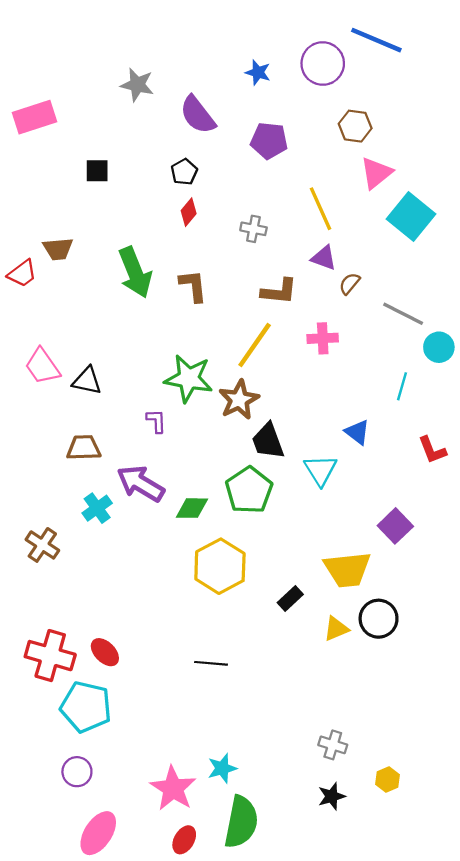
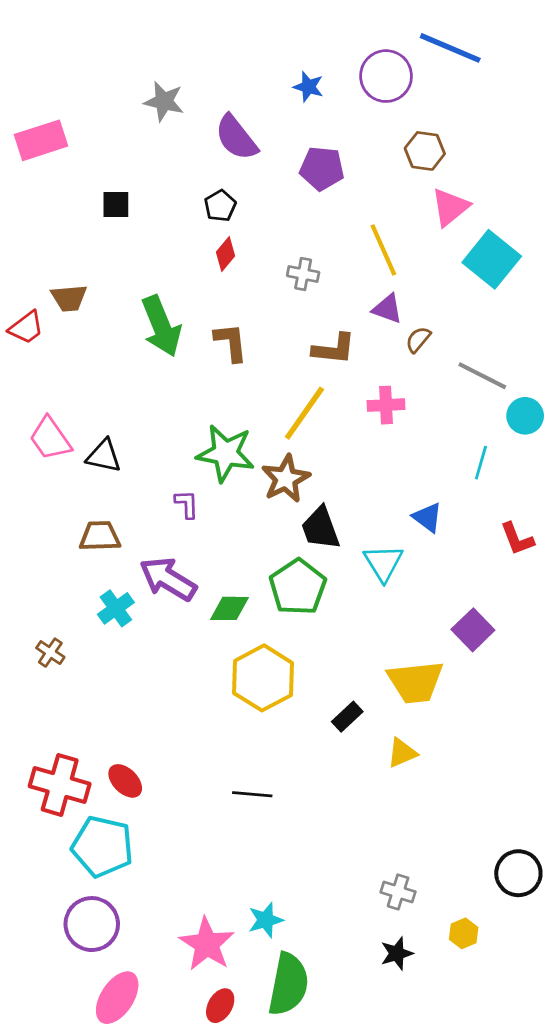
brown cross: (42, 545) -> (50, 653), size x0.7
black circle: (379, 619) -> (518, 873), moved
purple circle: (77, 772) -> (92, 924), size x1.5

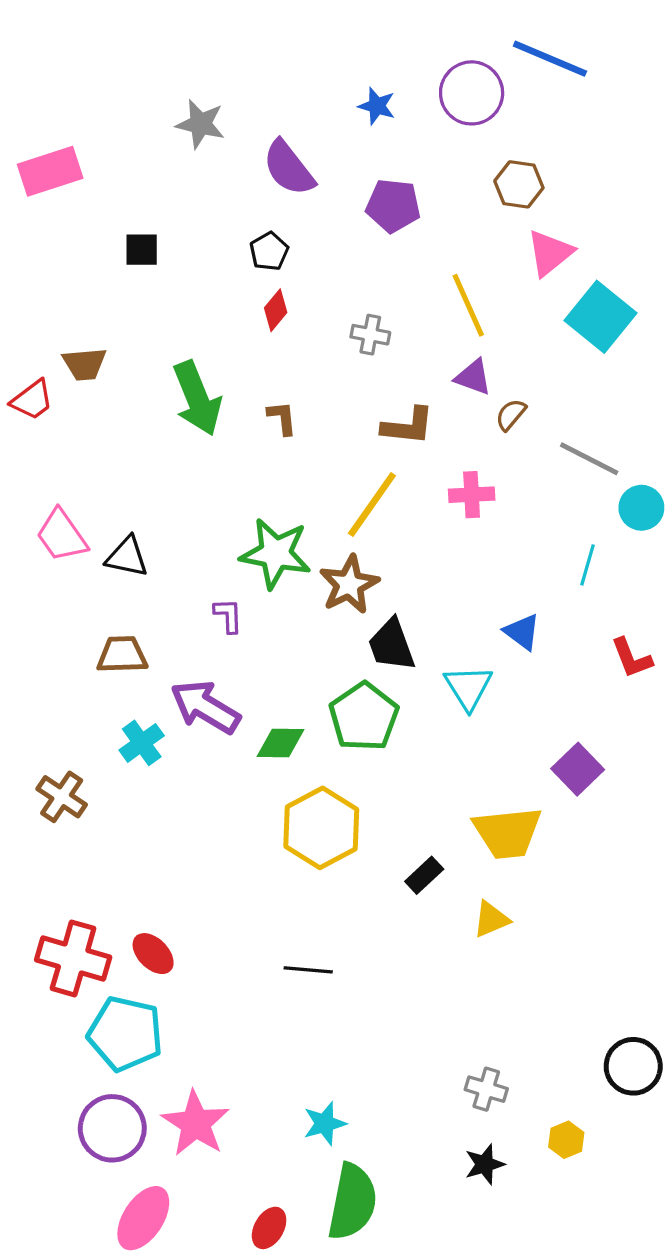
brown L-shape: (231, 342) -> (282, 418), size x0.7
brown cross: (50, 653) -> (62, 797), size x1.4
pink star: (207, 944) -> (196, 1123), moved

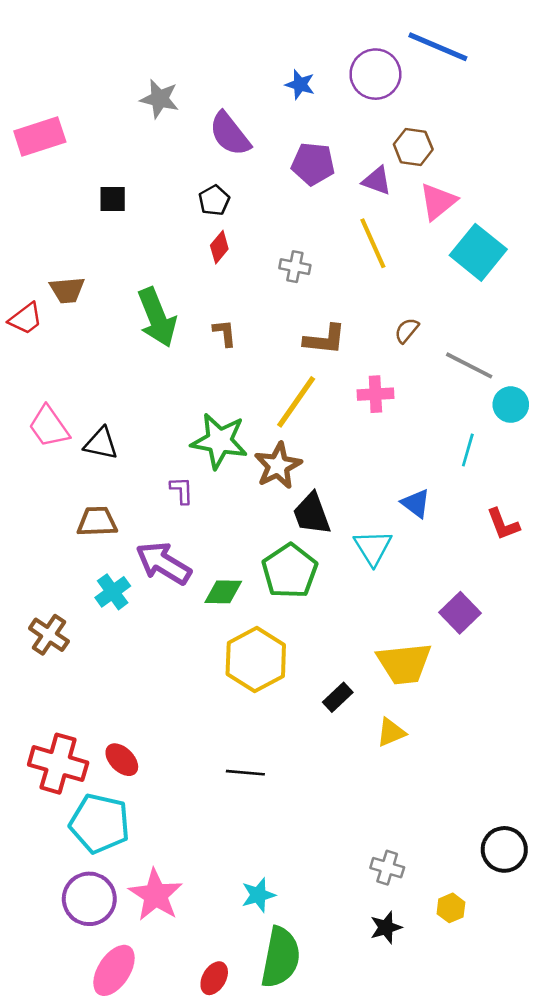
purple triangle: (473, 377) -> (377, 181), moved

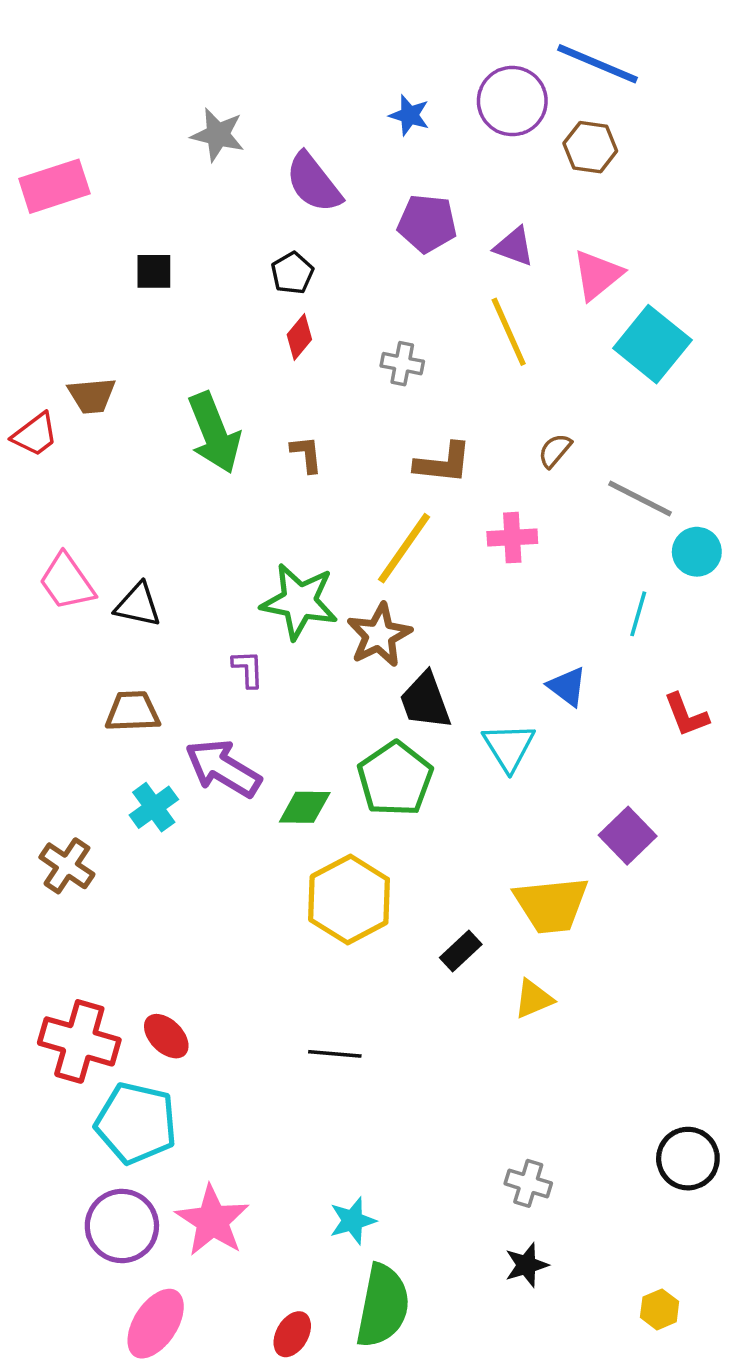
brown hexagon: (413, 147) -> (590, 147), moved
yellow hexagon: (451, 908) -> (660, 1309), moved

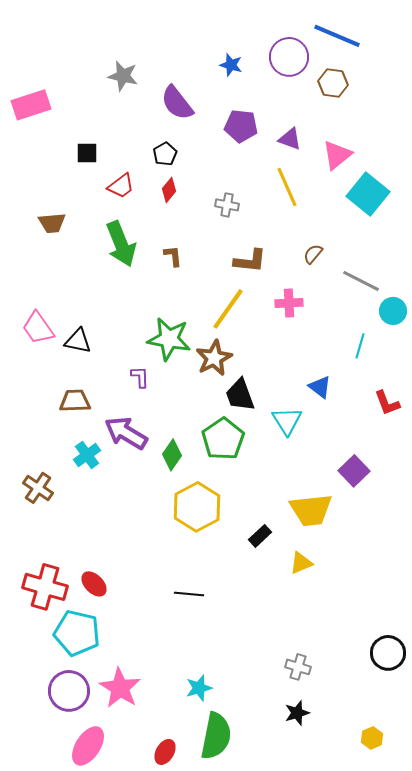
red trapezoid: (35, 435) -> (121, 186), moved
green diamond: (305, 807) -> (172, 455), turned -56

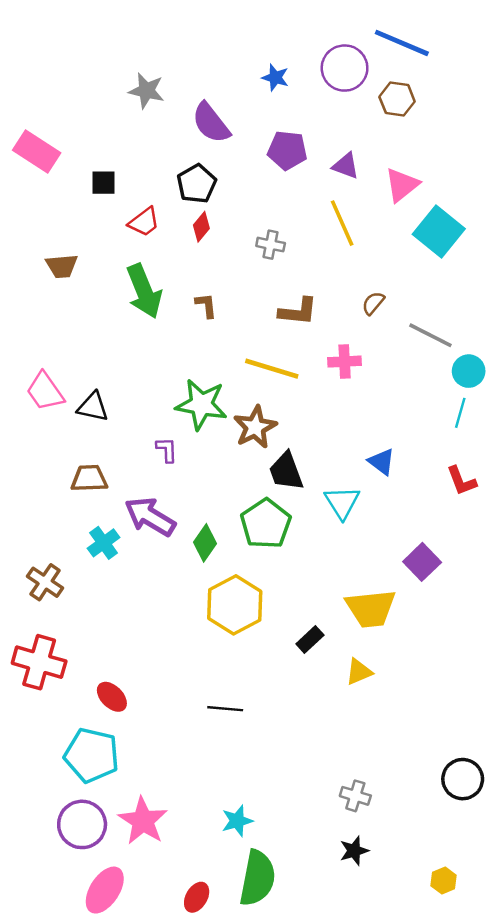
pink rectangle: (31, 105) -> (37, 152), moved, turned 51
black pentagon: (165, 154) -> (197, 184), size x1.4
yellow line: (228, 309) -> (272, 369), turned 72
cyan line: (360, 346) -> (460, 413), moved
red cross: (45, 587) -> (39, 662), moved

